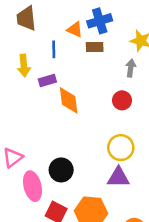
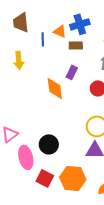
blue line: (54, 49) -> (43, 39), moved
purple rectangle: (47, 80) -> (72, 72), moved, turned -48

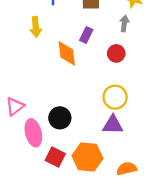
yellow arrow: (19, 60) -> (36, 27), moved

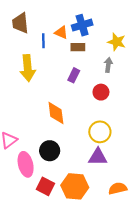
yellow arrow: (36, 27) -> (28, 68), size x1.4
orange diamond: (67, 53) -> (56, 113), moved
orange semicircle: (127, 169) -> (118, 188), moved

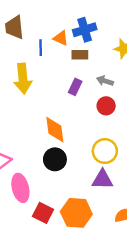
gray arrow: (108, 65) -> (105, 81), moved, turned -80
black circle: (50, 151) -> (55, 159), moved

